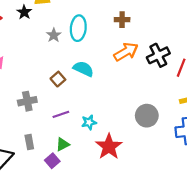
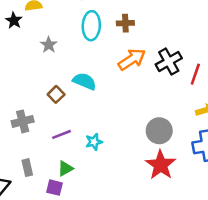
cyan ellipse: (78, 28) -> (91, 26), moved
red star: (109, 147) -> (161, 165), moved
purple square: (52, 161) -> (55, 188), turned -32

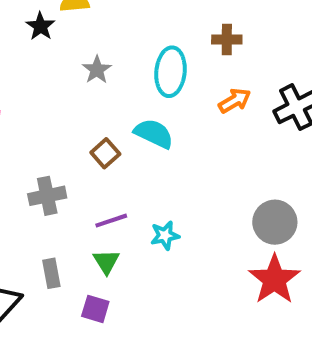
cyan ellipse: (91, 26) -> (170, 72), moved
orange arrow: (132, 59) -> (235, 101), size x0.7
green triangle: (65, 168) -> (106, 262), moved, turned -35

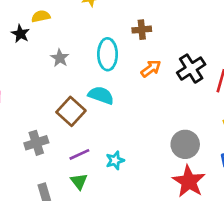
brown square: (105, 153) -> (71, 111), size x1.5

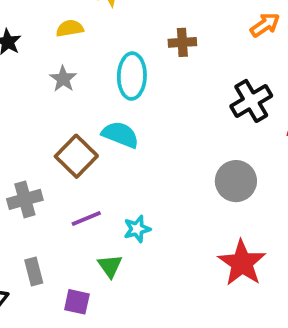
yellow semicircle: (41, 16) -> (70, 28), moved
orange arrow: (151, 69) -> (265, 25), moved
gray circle: (185, 144) -> (236, 181), moved
green triangle: (79, 181) -> (110, 266), moved

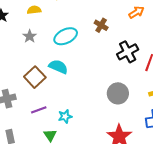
brown cross: (182, 42) -> (101, 25), moved, turned 32
cyan ellipse: (132, 76) -> (66, 36), turned 60

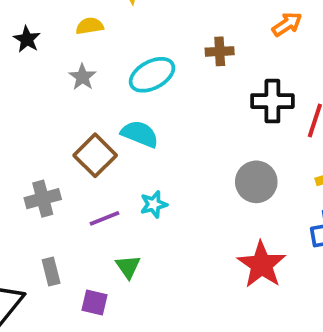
brown cross: (101, 25) -> (220, 51), turned -32
black cross: (128, 52) -> (272, 101), turned 30
cyan star: (65, 116) -> (154, 204), moved

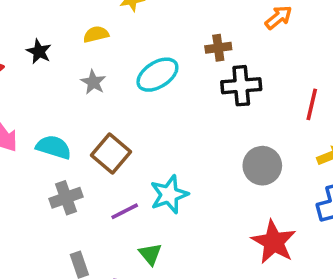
black cross: (272, 101) -> (241, 86), moved
cyan semicircle: (140, 134) -> (54, 147), moved
cyan star: (154, 204) -> (169, 194), size x1.5

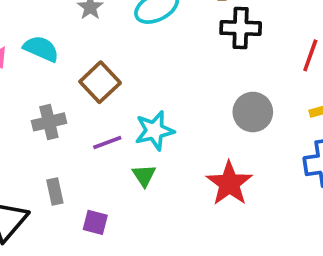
cyan semicircle: (54, 147) -> (41, 49), moved
red star: (274, 242) -> (229, 183), moved
green triangle: (150, 254) -> (144, 175), moved

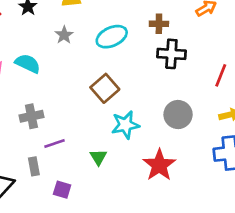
brown square: (100, 82) -> (105, 88), moved
cyan star: (154, 131) -> (125, 125), moved
purple line: (107, 143) -> (54, 144), moved

